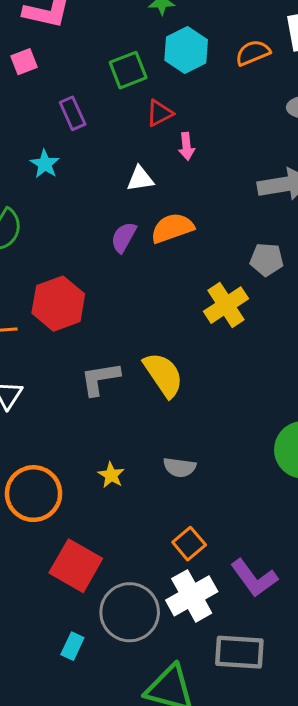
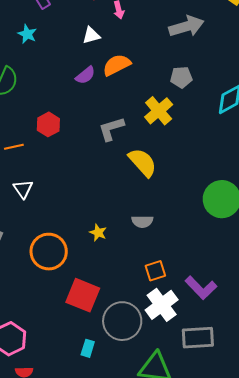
purple semicircle: (124, 237) -> (85, 75), turned -150
red hexagon: (58, 304) -> (48, 124), size x0.7
yellow semicircle: (163, 375) -> (143, 162), moved
gray L-shape: (100, 379) -> (111, 129), moved
orange square: (189, 544) -> (155, 271), turned 30

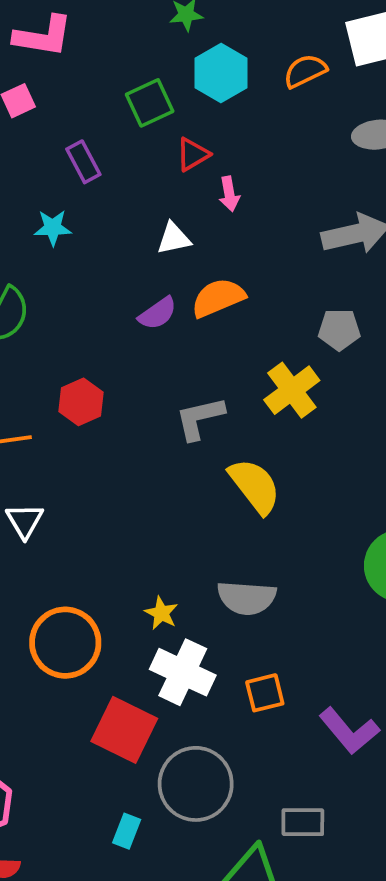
cyan star: (27, 34) -> (53, 228), turned -30
gray semicircle: (142, 221) -> (247, 598), size x1.4
white cross: (162, 305) -> (183, 672), moved, turned -32
gray rectangle: (198, 338) -> (303, 822), moved, size x0.7

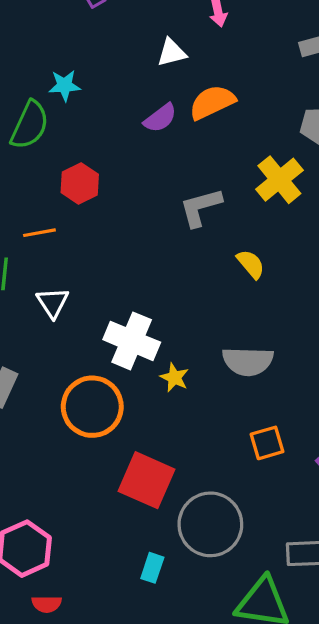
cyan star: (53, 228) -> (65, 85), moved
red hexagon: (81, 402) -> (80, 183), moved
yellow semicircle: (255, 486) -> (251, 264), size x0.6
white cross: (183, 672) -> (132, 341), moved

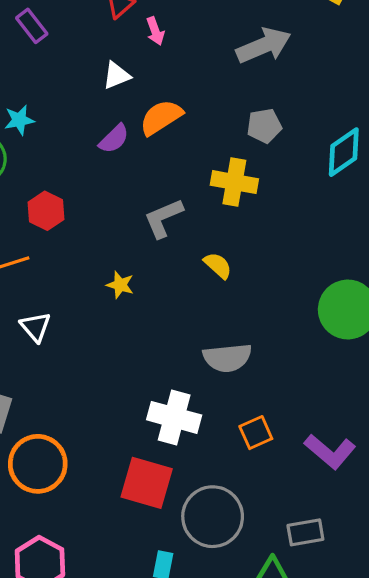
yellow cross: (279, 180) -> (234, 182), turned -33
white cross: (132, 341) -> (174, 417), moved
yellow star: (174, 378) -> (120, 285), moved
orange circle: (92, 407) -> (38, 464), moved

